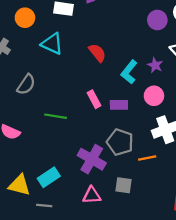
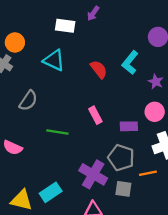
orange circle: (25, 18) -> (15, 42), moved
cyan L-shape: (129, 72) -> (130, 63), moved
purple rectangle: (119, 105) -> (129, 126), moved
gray square: (123, 185) -> (123, 189), moved

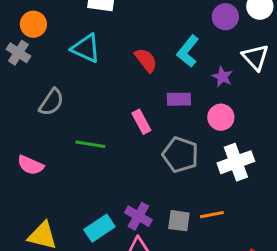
purple rectangle: (129, 126) -> (179, 99), moved
gray pentagon: (121, 158) -> (180, 155), moved
orange line: (148, 173) -> (212, 215), moved
purple cross: (93, 174) -> (138, 216), moved, size x0.7
cyan rectangle: (51, 192) -> (99, 228), moved

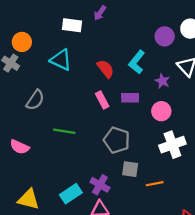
pink rectangle: (141, 122) -> (102, 100), moved
gray pentagon: (180, 155) -> (117, 140), moved
gray square: (179, 221) -> (130, 169), moved

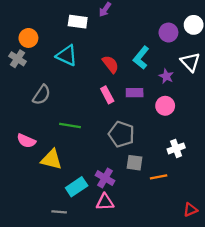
white cross: (172, 145) -> (176, 148), moved, size x0.7
yellow triangle: (29, 199) -> (51, 159), moved

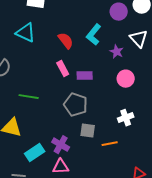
purple rectangle: (135, 93) -> (85, 76), moved
pink circle: (165, 106) -> (126, 79), moved

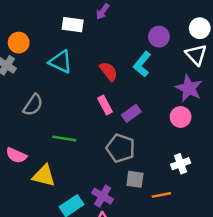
purple circle: (119, 12) -> (159, 37), moved
white triangle: (139, 39) -> (196, 55), moved
purple star: (117, 52) -> (189, 88), moved, size x1.6
purple rectangle: (85, 76) -> (131, 113), turned -35

